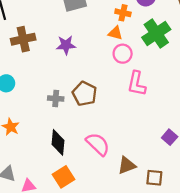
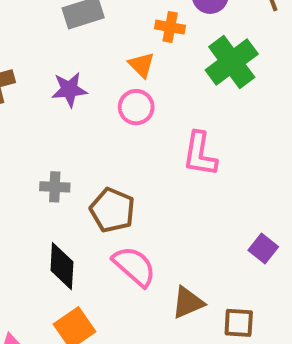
orange triangle: (115, 33) -> (141, 65), moved, turned 32
pink circle: (123, 54) -> (136, 107), moved
brown pentagon: (85, 94) -> (112, 210), moved

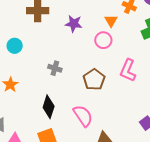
brown pentagon: (112, 210) -> (94, 80), moved

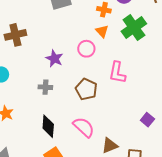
orange triangle: (111, 21) -> (102, 31), moved
purple star: (74, 24) -> (54, 59), moved, turned 30

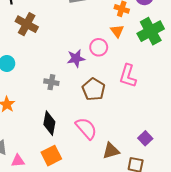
brown cross: (15, 35) -> (27, 24), turned 35
purple star: (54, 59) -> (76, 58), moved, turned 30
purple square: (147, 120) -> (145, 138), moved

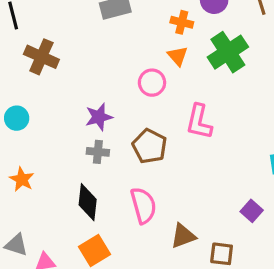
purple star: (76, 58) -> (99, 117), moved
gray cross: (51, 82) -> (98, 152), moved
pink semicircle: (86, 128) -> (143, 205), turned 30
purple square: (145, 138) -> (252, 211), moved

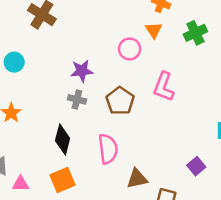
green cross: (228, 52) -> (195, 33), size x0.7

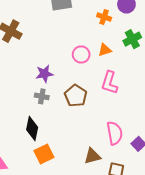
orange triangle: (154, 30) -> (105, 50), moved, turned 48
pink semicircle: (108, 149) -> (115, 133), moved
orange square: (63, 180) -> (44, 154), moved

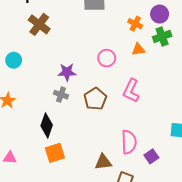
green cross: (132, 39) -> (162, 37), moved
orange triangle: (105, 50) -> (138, 49), moved

